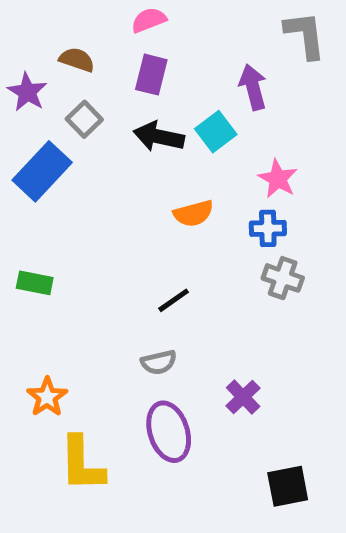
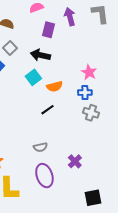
purple rectangle: (151, 75) -> (49, 30), moved
purple arrow: (253, 87) -> (70, 17), moved
cyan square: (216, 132) -> (33, 77), moved
black line: (174, 300) -> (48, 110), moved

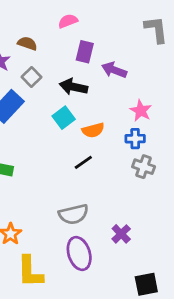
purple arrow: (70, 17) -> (114, 70), moved, turned -54
gray semicircle: (40, 147) -> (74, 214), size x1.5

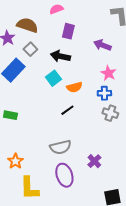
brown semicircle: (27, 43) -> (27, 25), size x1.5
purple arrow: (114, 70) -> (102, 45), moved

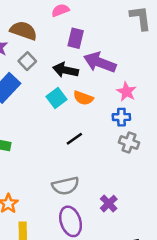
purple arrow: (102, 45) -> (100, 62), moved, size x1.4
orange semicircle: (74, 87) -> (83, 98), moved, turned 35

